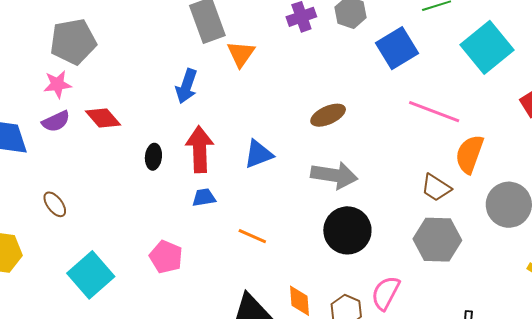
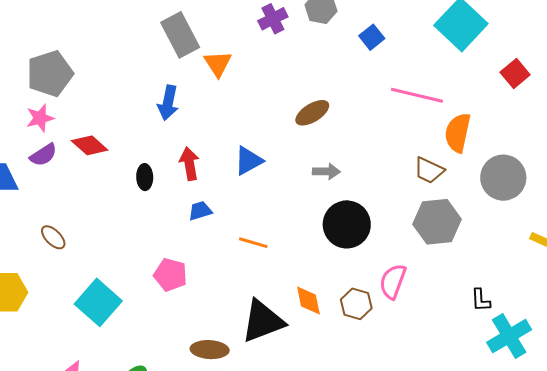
blue square: (397, 48) -> (372, 37), size x0.6
red arrow: (200, 149) -> (189, 164), size x0.7
gray arrow: (334, 175) -> (326, 172), size x0.6

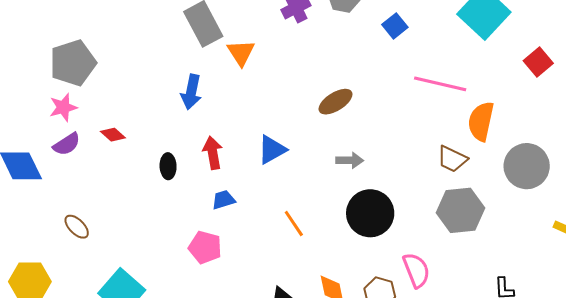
red diamond: (90, 145) -> (113, 135), size x0.7
orange line: (253, 243) -> (294, 224), moved, turned 40
pink pentagon: (170, 275) -> (205, 247), moved
pink semicircle: (393, 281) -> (416, 270), turned 138

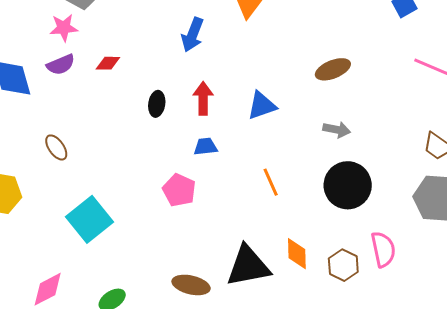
red diamond: (113, 135) -> (108, 63), turned -50

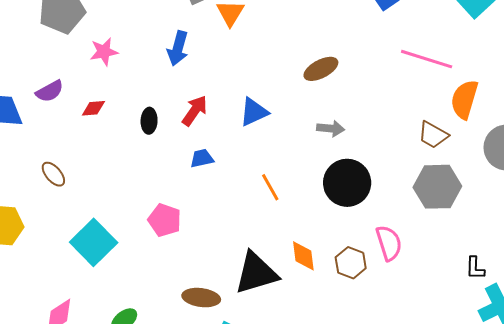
pink star: (64, 28) -> (104, 52), moved
red diamond: (108, 63) -> (93, 108), moved
red arrow: (203, 98) -> (195, 111), turned 40
pink pentagon: (179, 190) -> (165, 220), moved

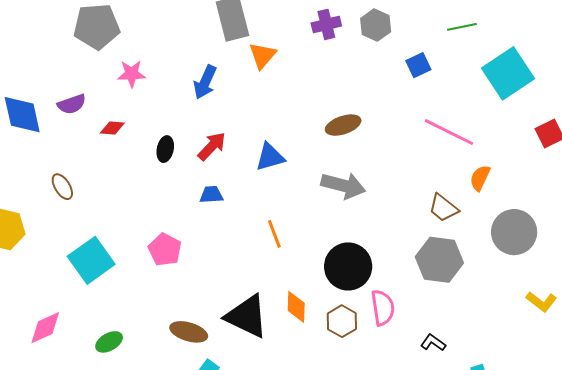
orange semicircle: (464, 99) -> (480, 178), size x0.7
gray arrow: (331, 128) -> (343, 185), size x1.6
black circle: (347, 183) -> (348, 267), moved
black L-shape: (475, 268) -> (433, 343), moved, turned 115
black triangle: (256, 273) -> (247, 316), turned 33

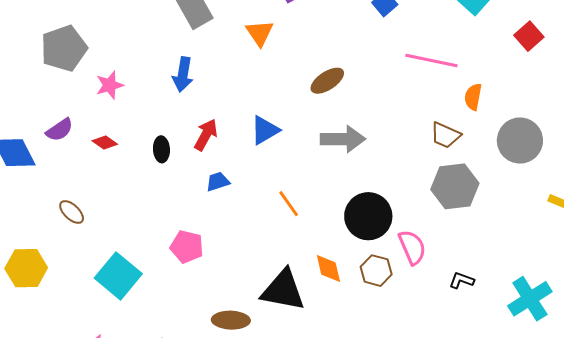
orange triangle: (262, 55) -> (260, 33), moved
red diamond: (112, 128) -> (105, 142), turned 45
black L-shape: (433, 343) -> (462, 280), moved

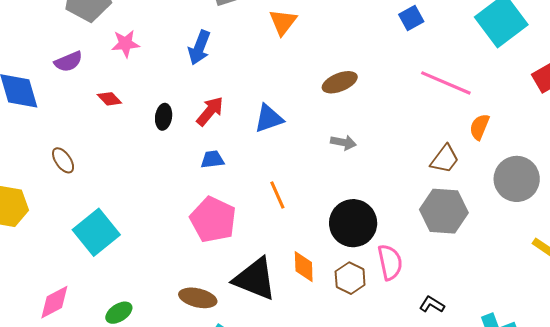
purple semicircle: (60, 130) -> (68, 62), moved
brown trapezoid: (445, 135) -> (445, 159), turned -88
gray arrow: (343, 139) -> (343, 143), size x0.6
pink pentagon: (187, 247) -> (213, 220), moved, size x1.4

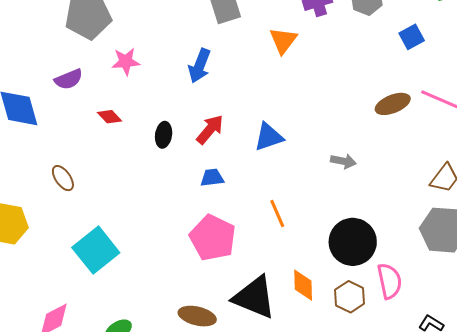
brown ellipse: (340, 82) -> (393, 104), moved

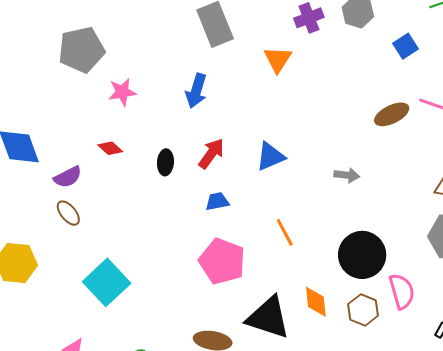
purple semicircle: (69, 79) -> (68, 177), moved

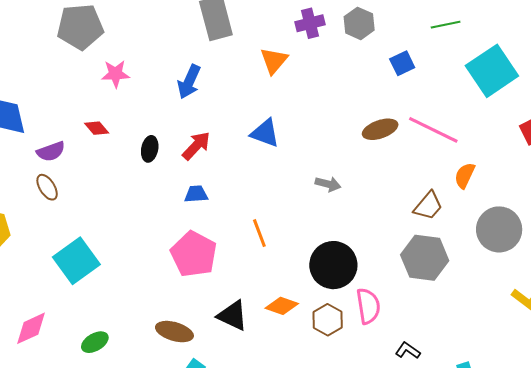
blue triangle: (270, 157) -> (265, 133), moved, turned 36
orange diamond: (316, 302) -> (282, 306), turned -72
black triangle: (268, 318) -> (232, 316), size x0.7

